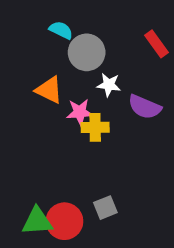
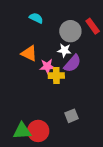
gray circle: (87, 52) -> (70, 31), moved
purple semicircle: (145, 107) -> (72, 63), moved, turned -72
gray square: (105, 208) -> (71, 116), moved

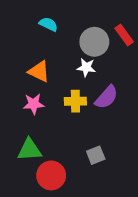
purple semicircle: (72, 63) -> (106, 97), moved
pink star: (47, 66) -> (34, 104), moved
green triangle: (22, 131) -> (30, 150), moved

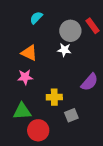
cyan semicircle: (48, 24) -> (36, 18), turned -72
purple semicircle: (106, 97) -> (89, 82), moved
yellow cross: (75, 101) -> (54, 97), moved

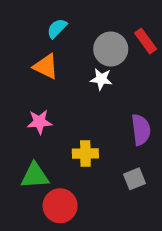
orange triangle: (29, 53) -> (46, 66), moved
purple semicircle: (89, 82) -> (141, 130), turned -48
gray square: (71, 115) -> (134, 179), moved

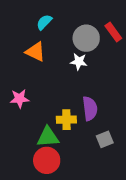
pink star: (39, 122) -> (20, 99), moved
purple semicircle: (141, 130) -> (90, 109), moved
green triangle: (35, 176) -> (48, 137), moved

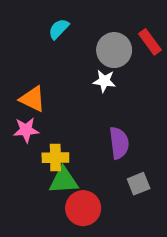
orange triangle: (36, 52) -> (33, 99), moved
yellow cross: (66, 120) -> (55, 158), moved
red circle: (47, 160) -> (83, 208), moved

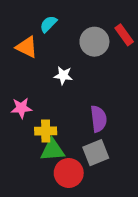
white star: (104, 81) -> (63, 75), moved
orange triangle: (33, 99) -> (27, 47), moved
gray square: (139, 184) -> (96, 153), moved, size x1.4

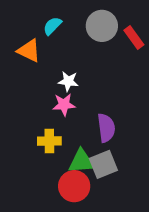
gray circle: (94, 42) -> (102, 26), moved
pink star: (21, 108) -> (64, 105), moved
green triangle: (52, 150) -> (81, 161), moved

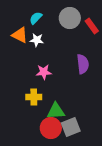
white star: (68, 81) -> (37, 40), moved
purple semicircle: (106, 128) -> (83, 64), moved
gray square: (103, 164) -> (71, 127), moved

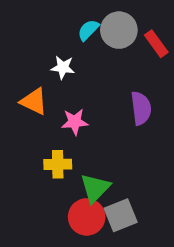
cyan semicircle: (36, 18) -> (88, 30), moved
orange triangle: (20, 35) -> (34, 101), moved
green triangle: (56, 111) -> (95, 188), turned -42

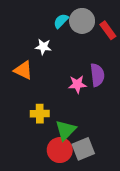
pink star: (75, 122) -> (77, 84), moved

